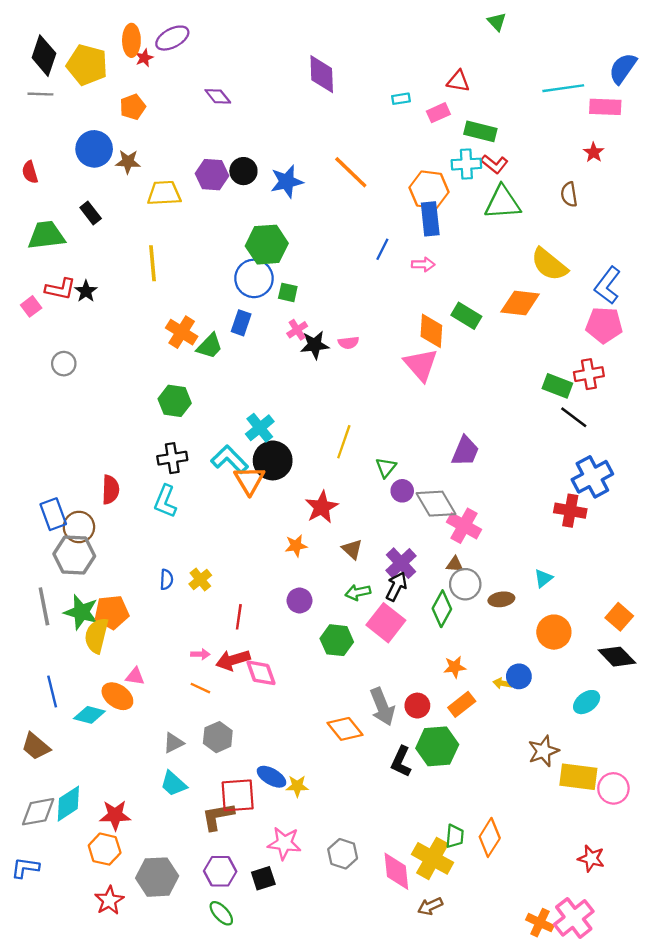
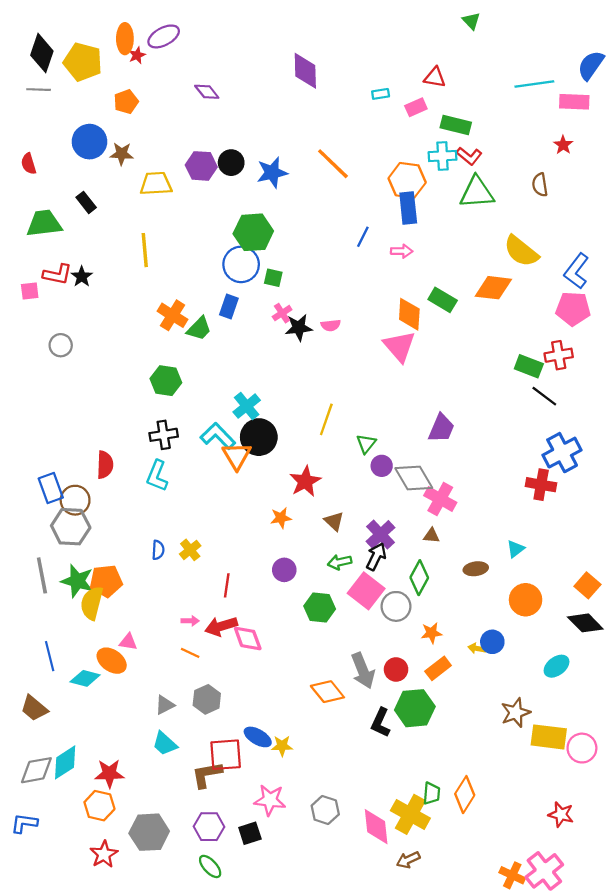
pink square: (31, 306) -> (30, 291), turned 30
gray circle: (465, 584) -> (396, 606), moved

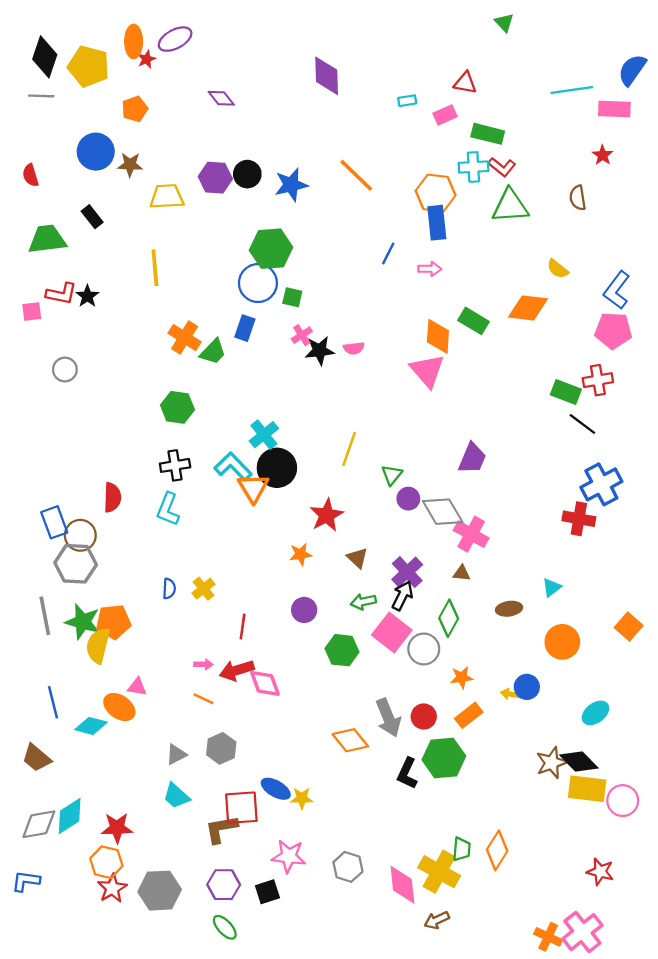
yellow semicircle: (521, 251) -> (558, 269), size x0.6
black diamond: (585, 623) -> (579, 762), moved
red star: (104, 854) -> (112, 888), moved

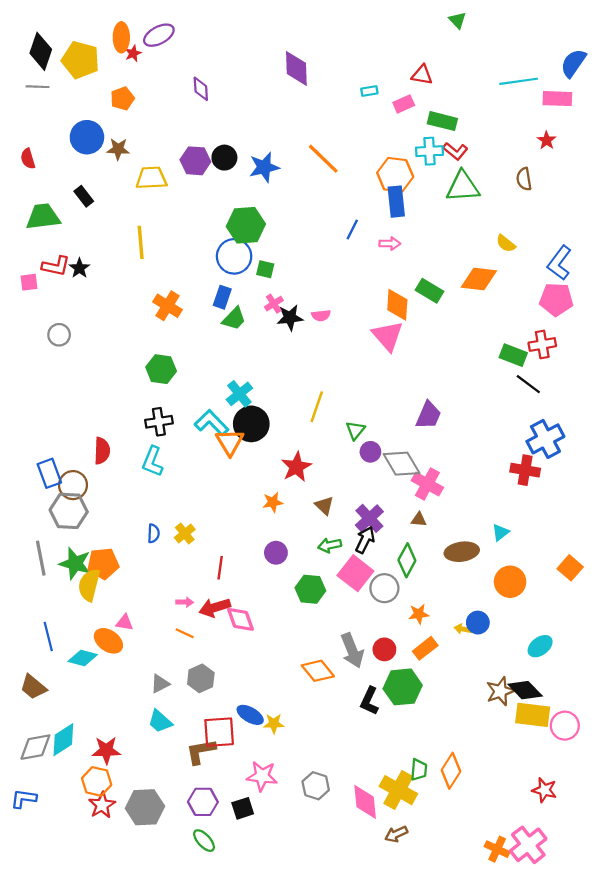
purple diamond: (221, 98) -> (201, 89), turned 35
green trapezoid: (213, 352) -> (234, 319), moved
brown ellipse: (509, 609) -> (462, 552), size x1.4

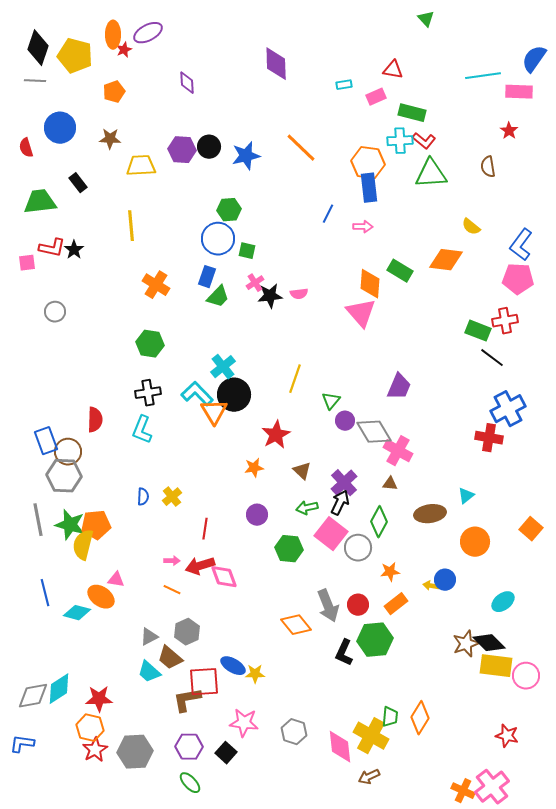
blue circle: (87, 137) -> (60, 128), moved
green hexagon: (246, 225) -> (229, 210), size x0.7
brown trapezoid: (33, 687) -> (170, 658), moved
black square: (243, 808) -> (226, 753), turned -30

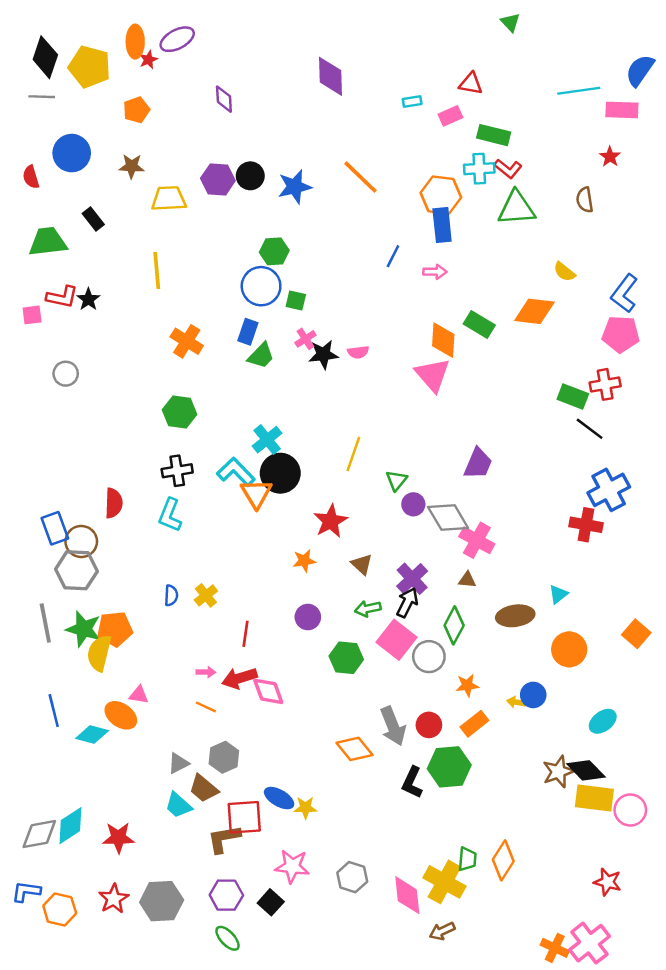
orange hexagon: (90, 728) -> (60, 910), moved

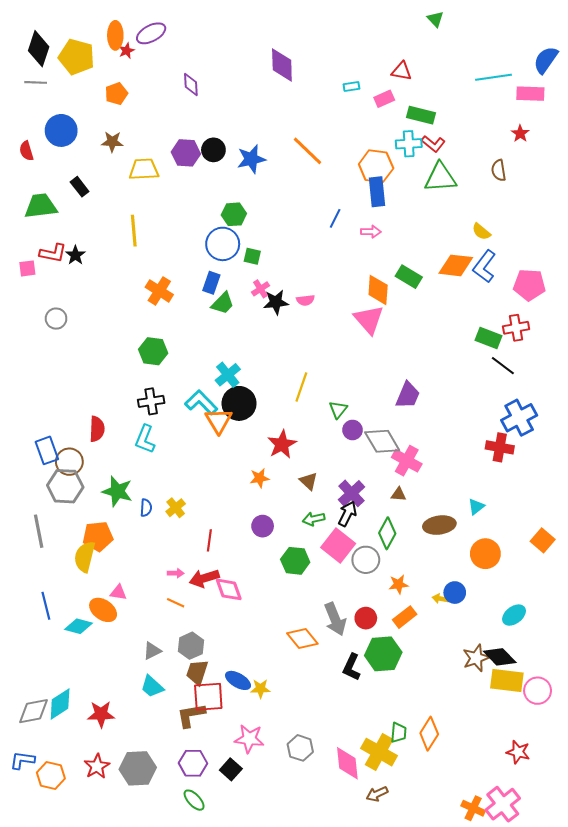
blue L-shape: (624, 293) -> (484, 266), moved
green star: (84, 629) -> (117, 491), moved
brown trapezoid: (204, 788) -> (197, 672), moved, turned 68

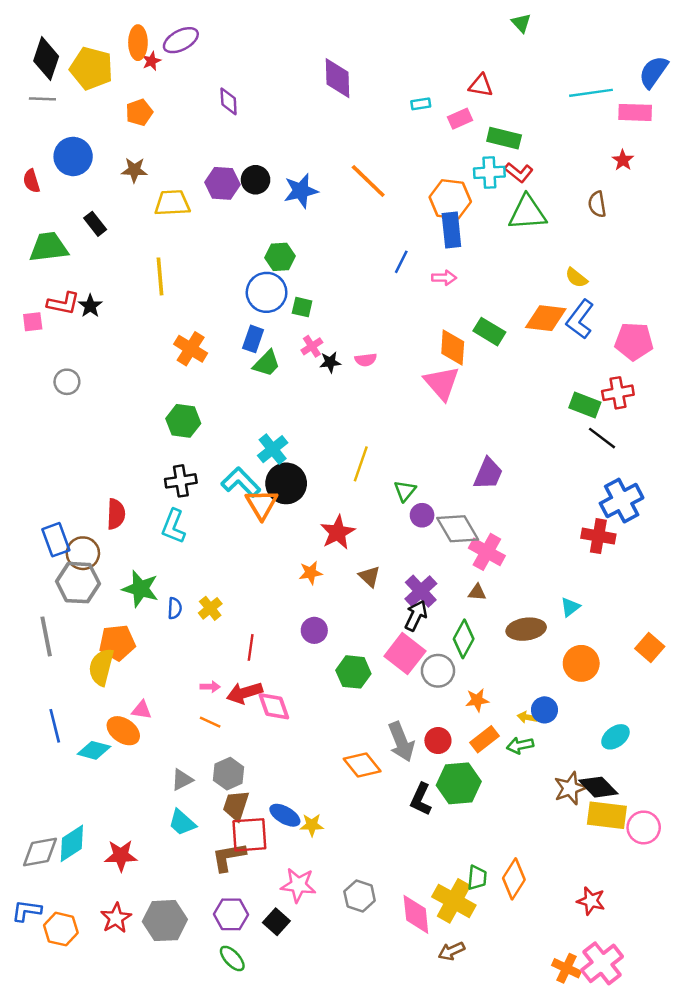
black star: (276, 302) -> (330, 362), size x0.7
green arrow: (314, 519) -> (520, 745), moved
red star: (518, 752) -> (591, 901), moved

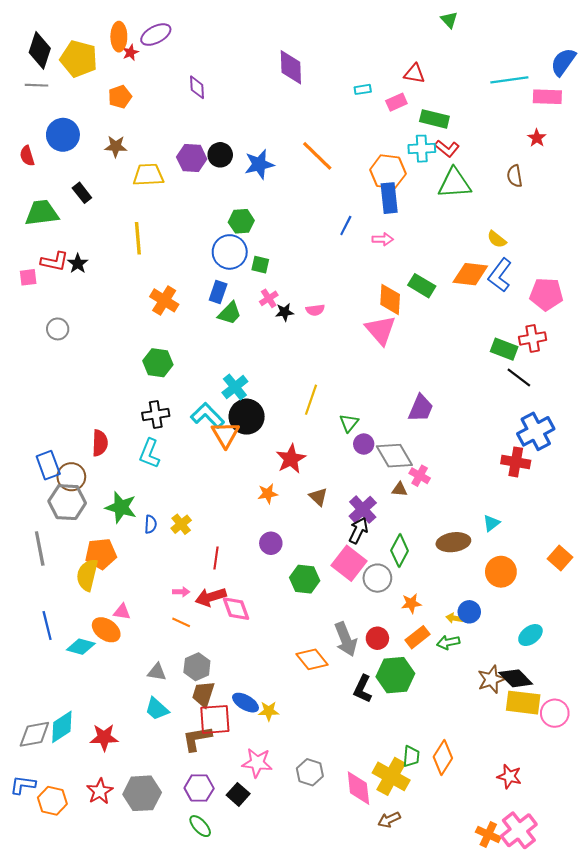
pink cross: (487, 552) -> (420, 476), size x0.7
brown triangle: (477, 592) -> (400, 489), moved
gray triangle: (182, 780) -> (157, 672), turned 36

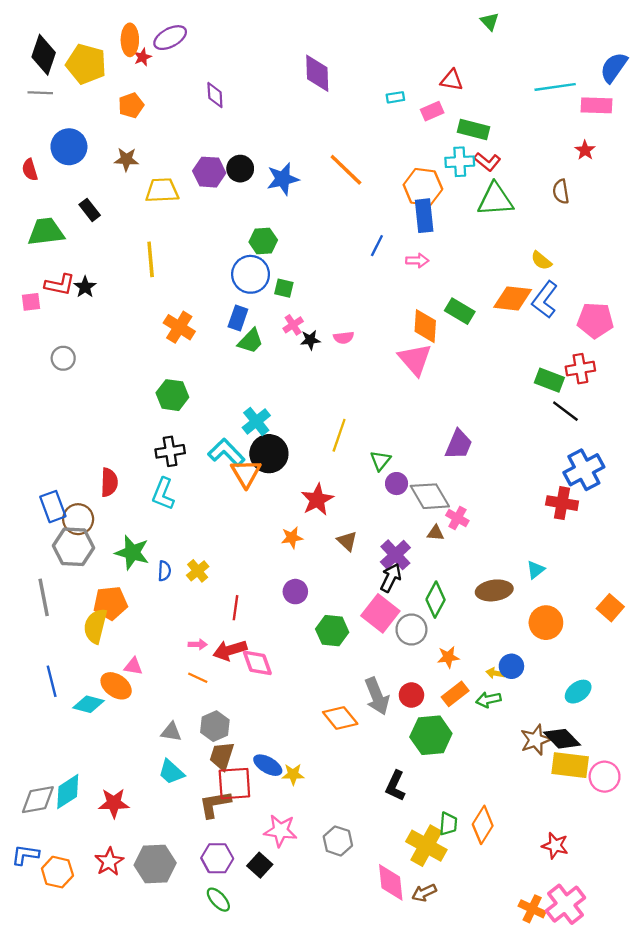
black L-shape: (363, 689) -> (395, 786), moved
pink diamond: (358, 788) -> (391, 882), moved

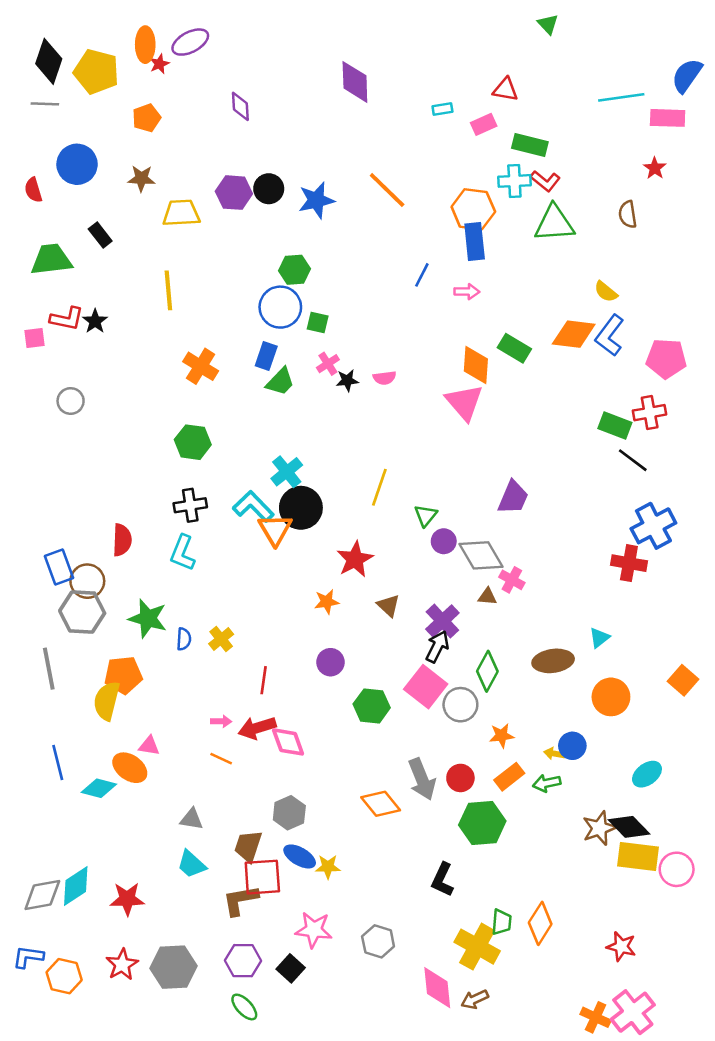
gray hexagon: (215, 726) -> (289, 813), moved

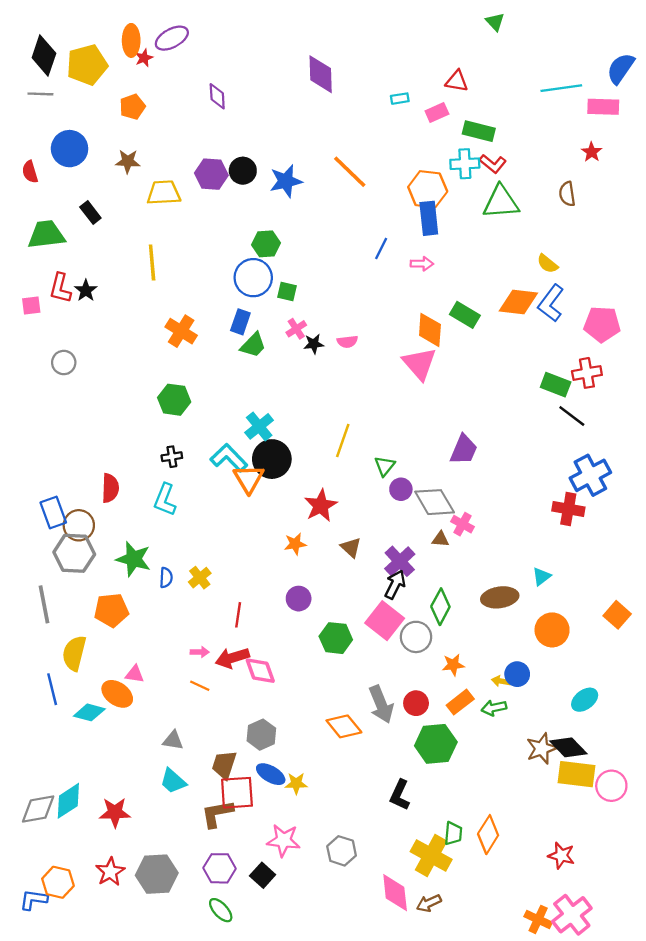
yellow pentagon: (96, 72) -> (87, 65), turned -30
red L-shape: (67, 319) -> (60, 288), turned 92
black cross: (190, 505) -> (172, 457), size x0.7
yellow semicircle: (107, 701) -> (74, 653), moved
blue L-shape: (28, 957) -> (33, 900), moved

